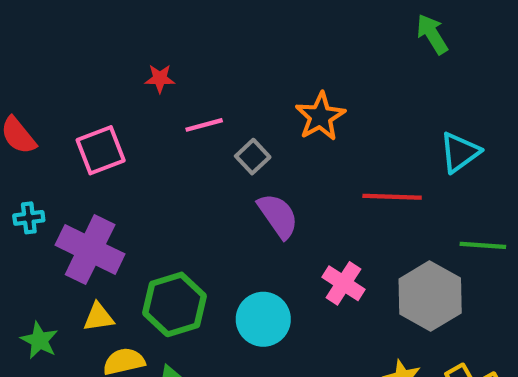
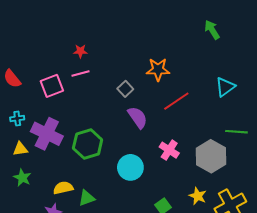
orange star: (320, 116) -> (158, 70), turned 30
pink line: (204, 125) -> (80, 74), moved
red line: (392, 197) -> (176, 101), moved, turned -36
green hexagon: (175, 304) -> (88, 144), moved
yellow triangle: (99, 317) -> (20, 149), moved

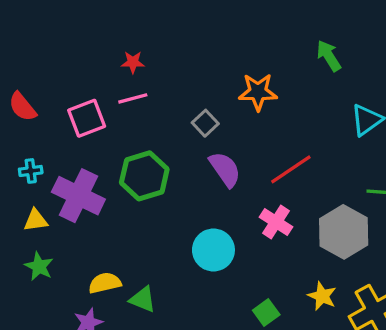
green arrow: (212, 30) -> (329, 56), moved
red line: (176, 101) -> (291, 169), moved
green hexagon: (88, 144) -> (144, 176), moved
green triangle: (87, 198) -> (143, 299), turned 42

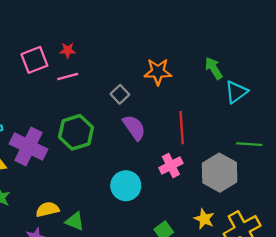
green arrow: (329, 56) -> (214, 68), moved
pink square: (87, 118) -> (34, 60), moved
red line: (291, 169) -> (182, 128), turned -60
pink cross: (276, 222) -> (171, 166), turned 30

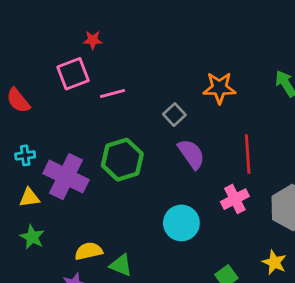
red star: (68, 50) -> (93, 40), moved

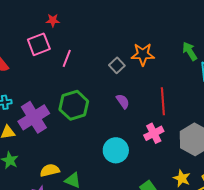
pink line: (112, 93) -> (67, 58), turned -54
gray square: (174, 115) -> (117, 65), moved
purple semicircle: (191, 154) -> (123, 101), size x0.7
purple cross: (66, 177) -> (34, 117), turned 32

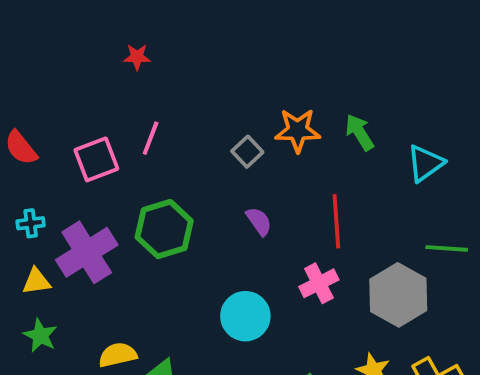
red star: (53, 20) -> (137, 57), moved
pink square: (39, 44) -> (96, 159), moved
green arrow: (190, 51) -> (360, 132), moved

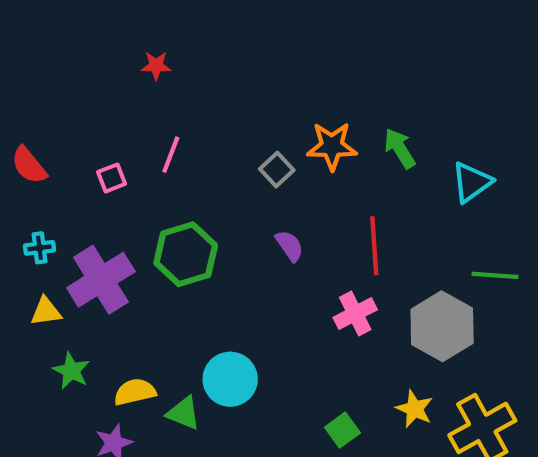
pink square: (96, 159) -> (112, 178), size x0.6
cyan circle: (245, 316) -> (230, 379), moved
green star: (40, 336) -> (71, 371), moved

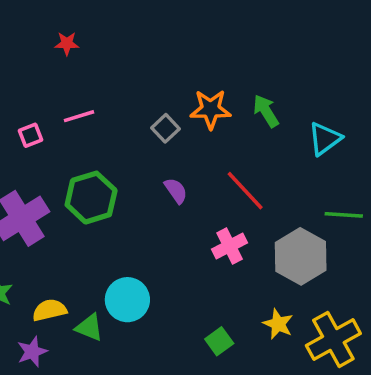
pink line: (171, 155) -> (79, 116), turned 52
red line: (374, 246) -> (245, 191), turned -39

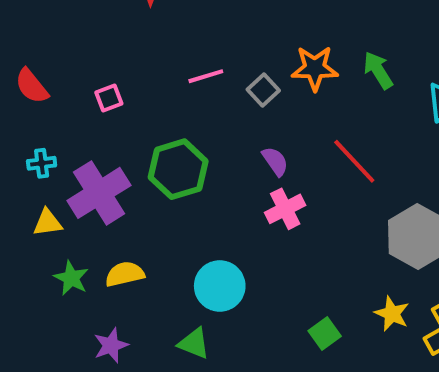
pink line: (79, 116) -> (206, 76), moved
pink cross: (230, 246) -> (285, 209), moved
yellow semicircle: (50, 310) -> (125, 274), moved
green triangle: (89, 327) -> (194, 343), moved

